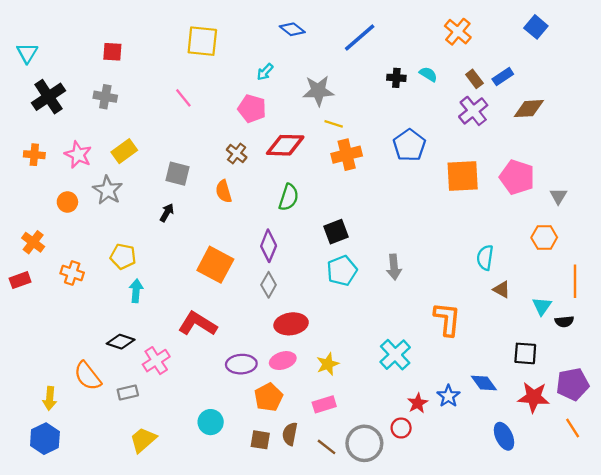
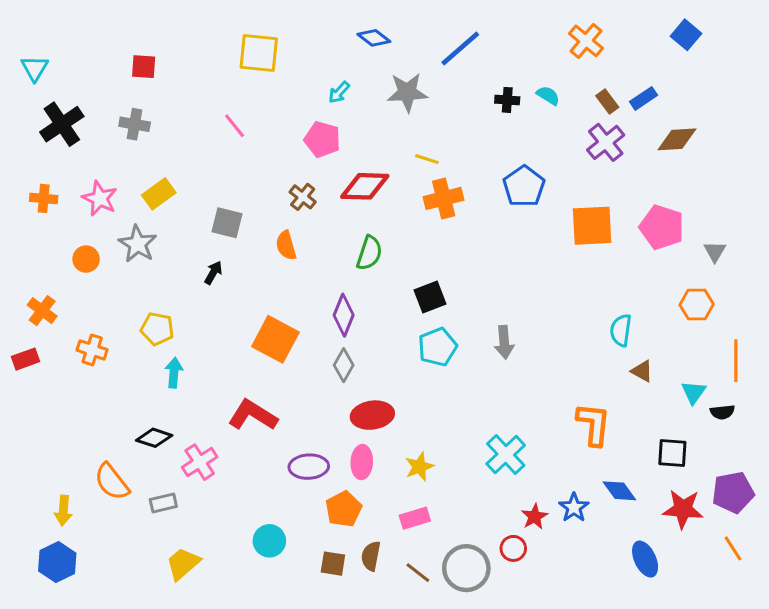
gray star: (318, 91) -> (407, 92), moved
orange L-shape: (447, 319) -> (594, 424), moved
pink ellipse: (283, 361) -> (362, 462), turned -70

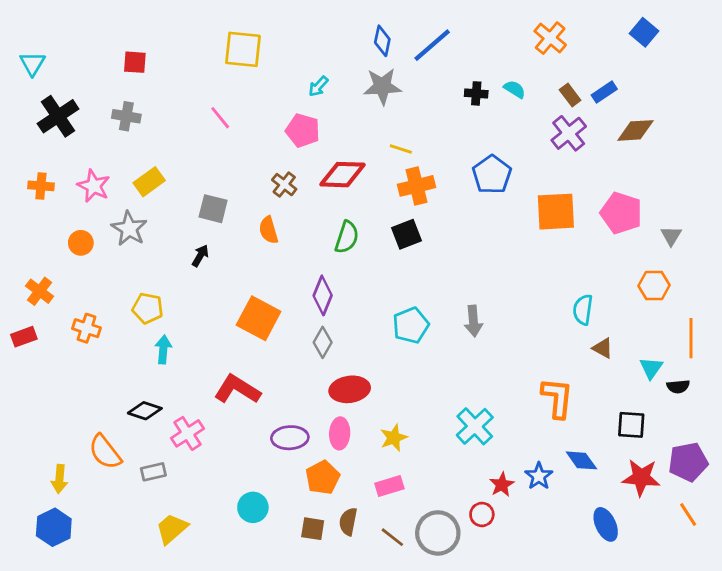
blue diamond: (374, 38) -> (382, 41), moved, turned 64
black square: (430, 297) -> (407, 234), moved

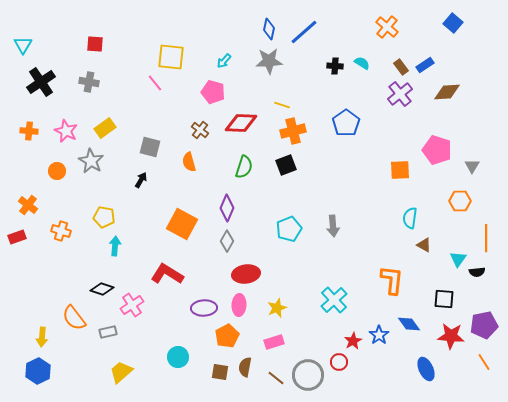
yellow square: (243, 49) -> (171, 57), moved
orange square: (556, 212) -> (400, 170), moved, size x0.7

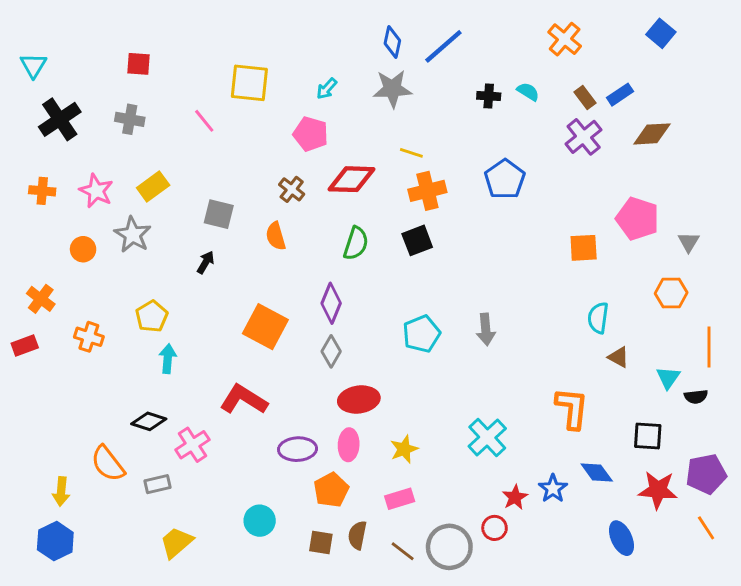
pink line: (155, 83) -> (204, 121), moved
yellow pentagon: (104, 217) -> (152, 316), turned 30

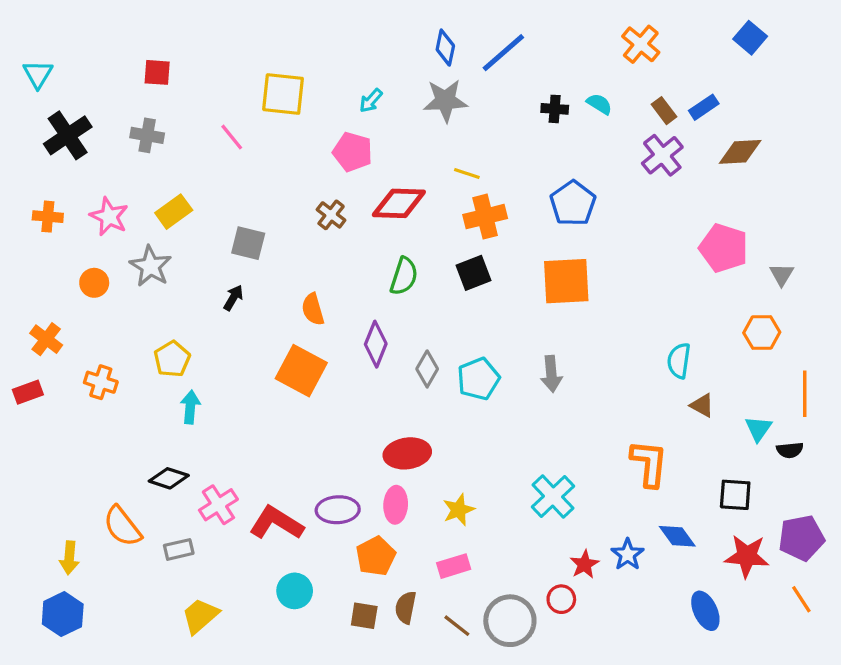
orange semicircle: (276, 236) -> (313, 309), moved
orange square: (584, 248) -> (566, 281), moved, size x1.5
gray diamond: (331, 351) -> (427, 369), moved
red L-shape: (244, 400) -> (276, 523), moved

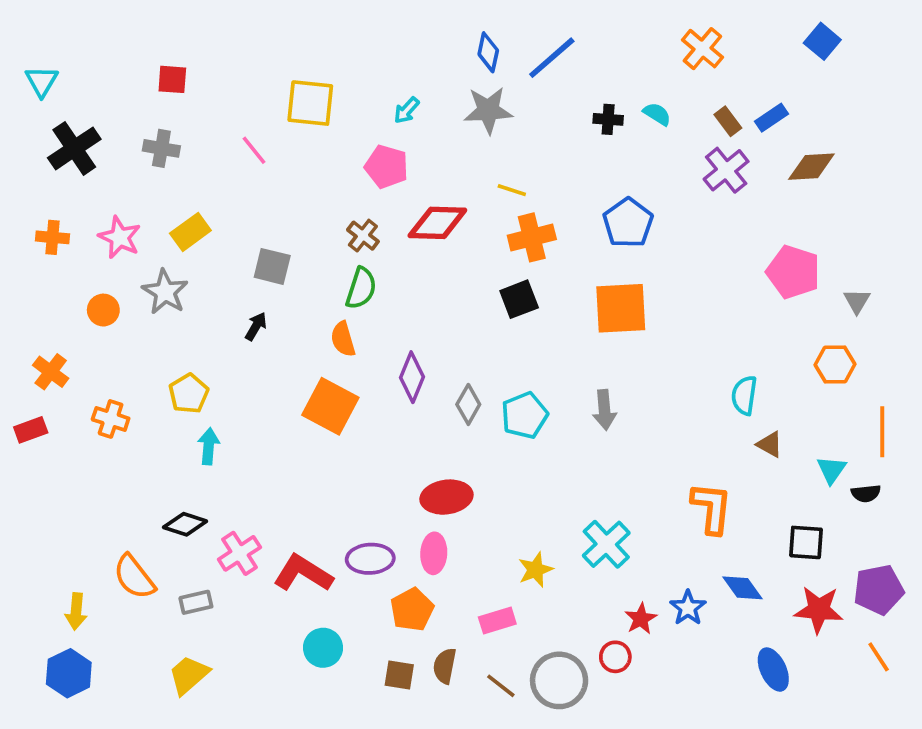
green semicircle: (404, 276) -> (361, 288), moved
yellow star: (459, 510) -> (535, 570), moved
yellow trapezoid: (200, 616) -> (189, 675), moved

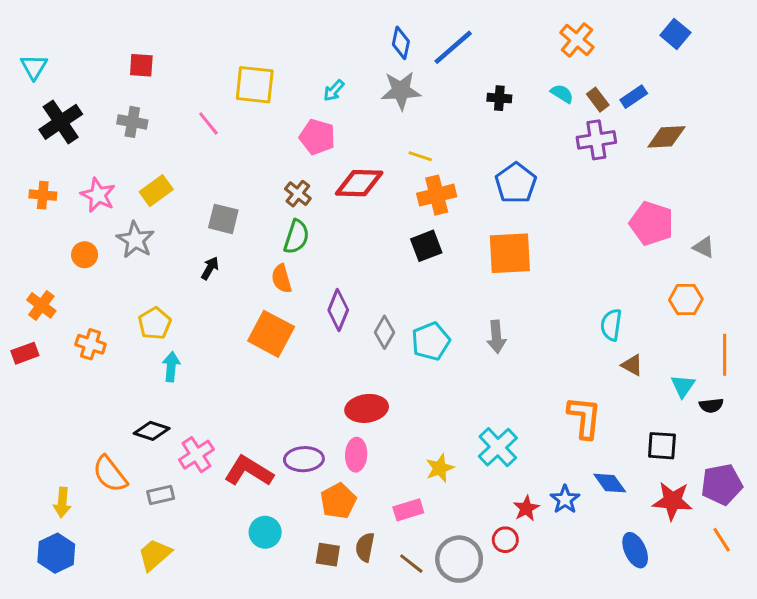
cyan semicircle: (657, 114) -> (562, 94), moved
purple cross: (726, 170) -> (596, 140), turned 30
gray triangle: (857, 301) -> (704, 247), turned -35

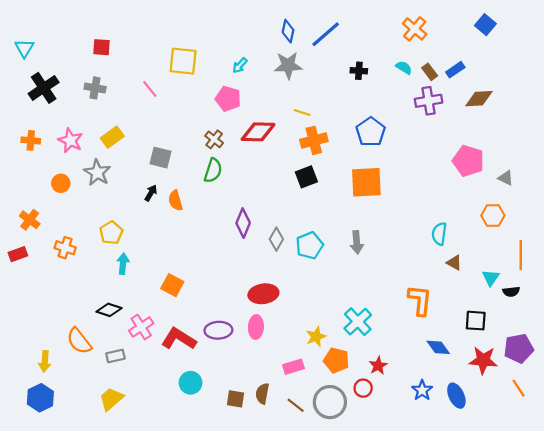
orange semicircle: (282, 279) -> (176, 200), moved
orange square: (271, 334) -> (172, 285), moved, size x0.7
blue star: (565, 499) -> (422, 390), moved
orange pentagon: (338, 501) -> (336, 360), moved, turned -30

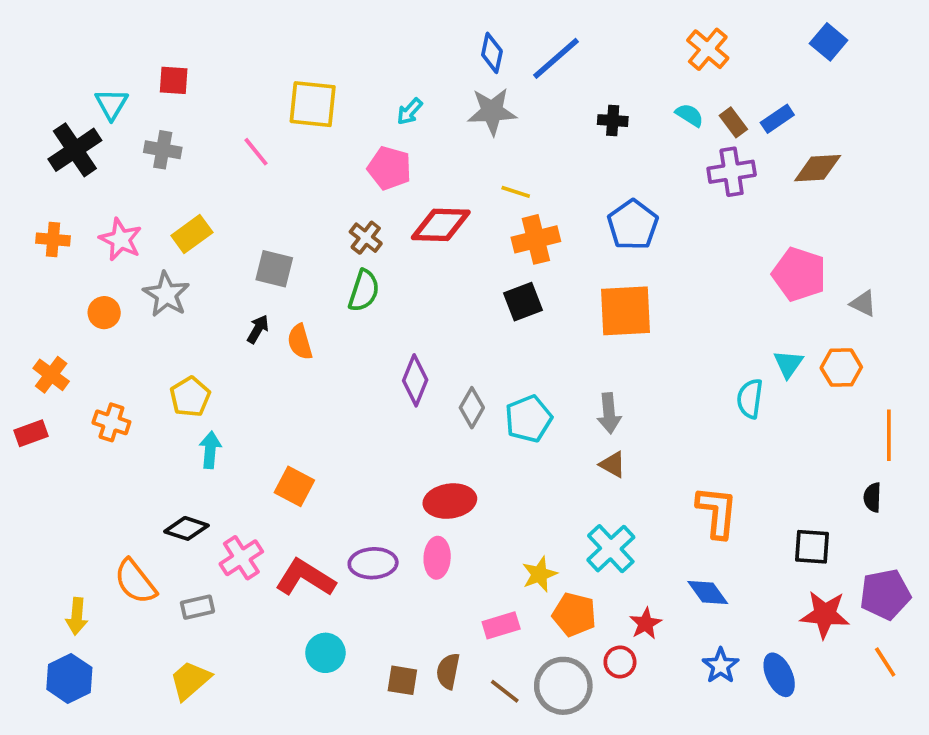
cyan triangle: (24, 48) -> (111, 104), moved
brown triangle: (454, 263) -> (613, 464), moved
cyan triangle: (491, 278) -> (788, 364), moved
black semicircle: (511, 292) -> (872, 497), turned 98
blue diamond: (438, 347) -> (708, 592), moved

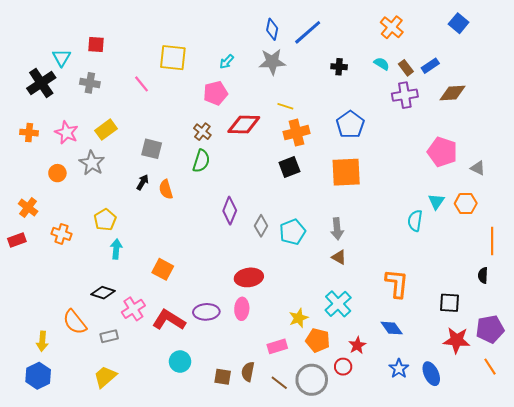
pink pentagon: (390, 168) -> (215, 93), turned -30

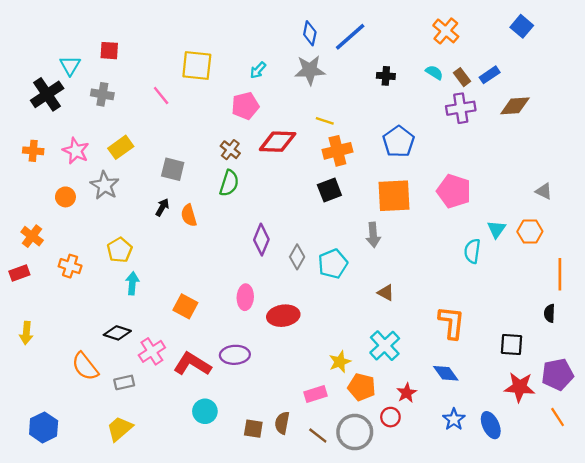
pink pentagon: (442, 152) -> (454, 191), moved
gray arrow: (337, 229) -> (373, 235), moved
pink ellipse: (242, 309) -> (245, 297), moved
yellow arrow: (42, 341) -> (26, 333), moved

